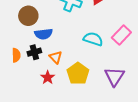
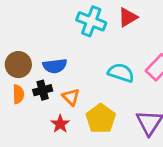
brown circle: (28, 16) -> (18, 65), moved

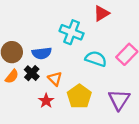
cyan cross: (91, 21) -> (72, 32), moved
black cross: (43, 90) -> (32, 73), turned -32
orange semicircle: (18, 94) -> (12, 76), turned 40

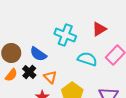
red triangle: (101, 13) -> (99, 29), moved
blue semicircle: (42, 53) -> (38, 54), turned 42

